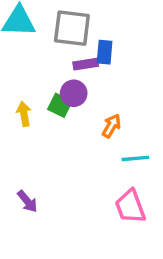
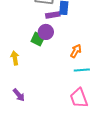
yellow arrow: (24, 114) -> (15, 58), moved
orange arrow: (111, 126) -> (76, 51), moved

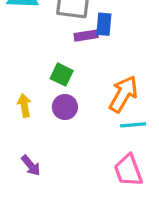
purple circle: (46, 32) -> (65, 107), moved
orange arrow: (76, 51) -> (123, 94), size x1.6

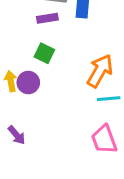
purple rectangle: (86, 36) -> (47, 18), moved
purple circle: (65, 107) -> (28, 83), moved

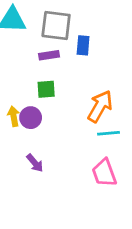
green square: (44, 53) -> (46, 89), turned -30
purple arrow: (17, 135) -> (35, 163), moved

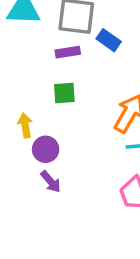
blue rectangle: (83, 45) -> (109, 40), turned -60
purple circle: (31, 118) -> (46, 149), moved

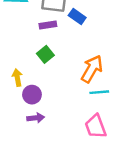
green square: (64, 93) -> (45, 54), turned -35
purple arrow: (51, 182) -> (36, 118), turned -56

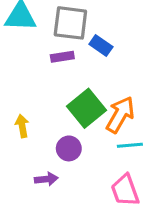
green square: (45, 54) -> (86, 108), moved, size x1.6
purple circle: (32, 95) -> (69, 148), moved

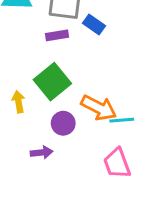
green square: (86, 108) -> (52, 82), moved
orange arrow: (120, 115) -> (99, 108), moved, turned 87

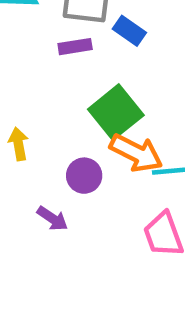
green square: (52, 82) -> (116, 112), moved
purple arrow: (42, 153) -> (52, 219), turned 40

